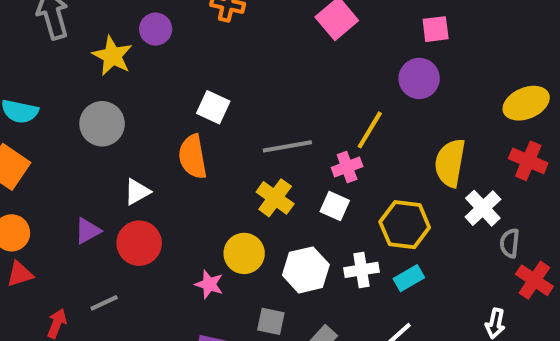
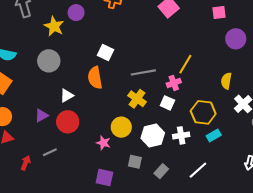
purple circle: (419, 78) -> (236, 39), moved
yellow semicircle: (450, 163) -> (226, 81), size x0.7
cyan rectangle: (409, 278) -> (214, 135), moved

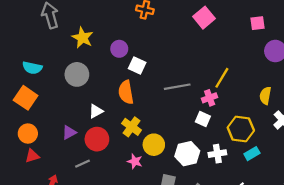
purple circle: (76, 13) -> (119, 49), moved
yellow cross: (137, 99) -> (132, 127), moved
gray line: (50, 152) -> (82, 164), moved

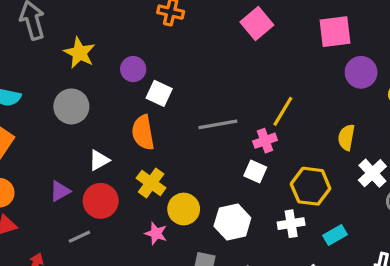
pink square: (258, 23) -> (335, 32), size x1.5
white cross: (217, 154) -> (291, 224), moved
cyan rectangle: (252, 154) -> (335, 235), moved

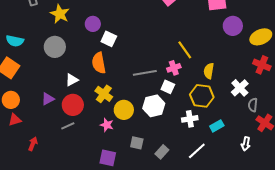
yellow line: (283, 111) -> (185, 50), turned -66
gray line: (218, 124) -> (145, 73), moved
yellow semicircle: (346, 137) -> (209, 71), moved
white hexagon: (232, 222) -> (154, 106), moved
gray line: (79, 237) -> (68, 126), moved

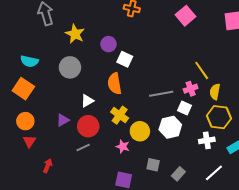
yellow semicircle: (209, 71) -> (215, 92), moved
red triangle: (15, 120) -> (29, 141), turned -40

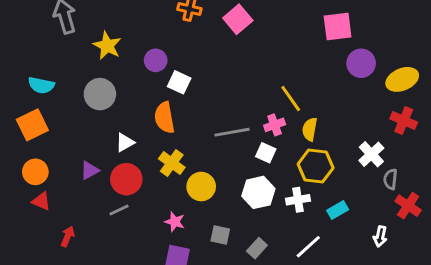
pink square: (186, 16) -> (238, 19), moved
orange square: (23, 89) -> (32, 125), turned 30
white hexagon: (170, 127) -> (258, 192), moved
red triangle: (29, 141) -> (41, 201), turned -40
pink star: (123, 146) -> (175, 222), moved

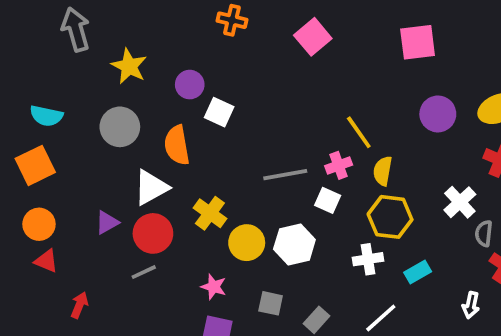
pink square: (238, 19) -> (313, 37), moved
purple circle: (361, 63) -> (438, 114), moved
orange semicircle: (164, 118) -> (177, 145), moved
white triangle: (125, 142) -> (151, 187), size x1.5
white hexagon: (258, 192) -> (294, 244), moved

